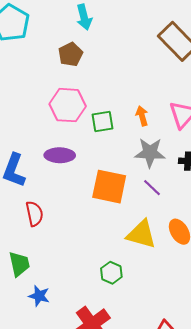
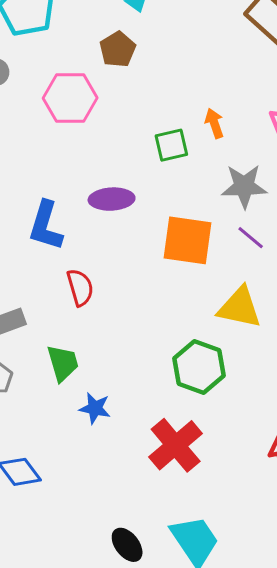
pink hexagon: (68, 105) -> (70, 98), moved
orange arrow: (142, 116) -> (214, 123), moved
green hexagon: (111, 273) -> (199, 367), size x1.6

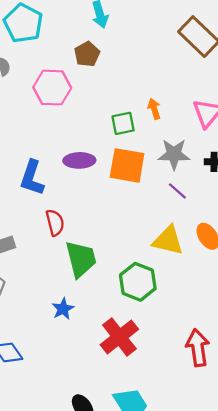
orange square: (187, 240) -> (127, 165), moved
green trapezoid: (63, 363) -> (81, 259), moved, size x1.4
blue star: (95, 408) -> (63, 309), turned 30

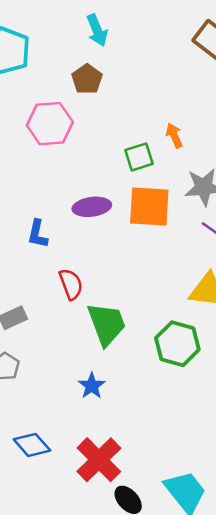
blue L-shape: (32, 178) -> (38, 234), size x0.7
red cross: (119, 337) -> (99, 460), moved

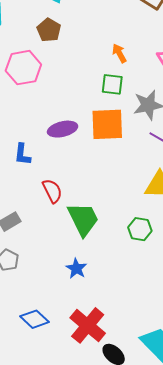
orange arrow: (174, 135) -> (119, 53), moved
green square: (139, 157) -> (112, 84), moved, turned 30
green hexagon: (177, 344) -> (140, 229), size x0.7

